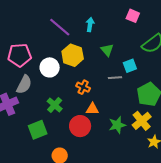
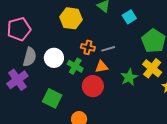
white circle: (50, 67) -> (54, 58), moved
gray line: (115, 78) -> (108, 49), moved
green cross: (55, 105) -> (75, 66), moved
green square: (38, 130) -> (52, 98), turned -30

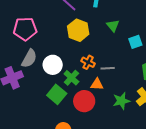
green square: (52, 98) -> (57, 94), moved

